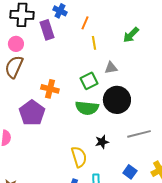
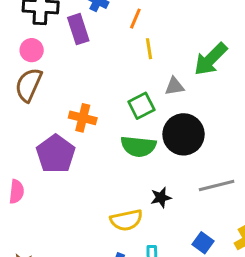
green arrow: (131, 35) -> (211, 59), moved, size x1.4
yellow semicircle: (79, 157) -> (126, 220), turned 95

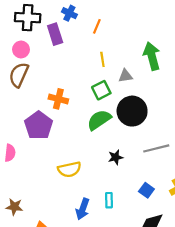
yellow line: (149, 49) -> (102, 59), moved
green arrow: (211, 59) -> (152, 56), turned 120
green semicircle: (138, 146) -> (99, 120), turned 140
yellow semicircle: (126, 220) -> (69, 169), moved

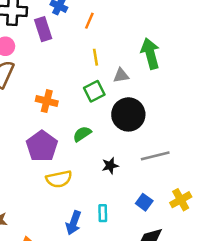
green semicircle: (99, 120) -> (82, 134), moved, size x0.7
purple pentagon: (39, 125) -> (42, 146), moved

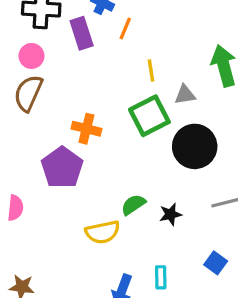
orange line: (89, 21) -> (125, 28), moved
green square: (94, 91) -> (149, 116), size x1.4
green semicircle: (82, 134) -> (133, 205), moved
purple pentagon: (42, 146) -> (62, 167), moved

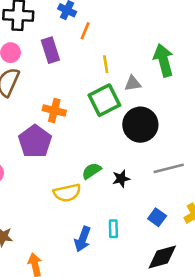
purple rectangle: (82, 33) -> (50, 50), moved

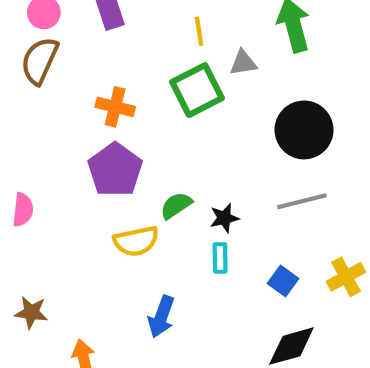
black circle: (140, 125) -> (304, 130), moved
purple pentagon: (35, 141) -> (115, 170), moved
cyan rectangle: (113, 229) -> (220, 258), moved

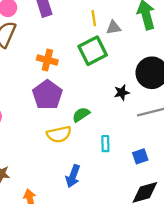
gray triangle: (243, 63) -> (114, 27), moved
black star: (224, 218) -> (122, 93), moved
blue square: (283, 281) -> (140, 156), turned 35

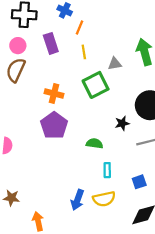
yellow line: (94, 18) -> (84, 52), moved
green semicircle: (81, 115) -> (94, 144), moved, turned 42
yellow semicircle: (59, 134) -> (104, 199), moved

